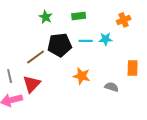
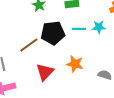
red triangle: (32, 84) -> (45, 72), moved

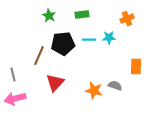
brown line: (29, 45) -> (39, 56), turned -30
orange star: (75, 64) -> (94, 91), moved

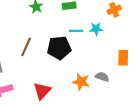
black pentagon: (63, 44) -> (59, 48), moved
red triangle: (55, 83) -> (42, 91), moved

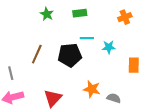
cyan star: (96, 29) -> (109, 47), moved
gray semicircle: (102, 77) -> (114, 98), moved

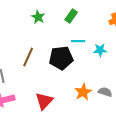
green rectangle: (80, 13) -> (71, 16), turned -48
orange star: (92, 89) -> (83, 92), turned 30
gray semicircle: (114, 98) -> (105, 92), moved

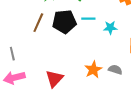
brown line: (28, 57) -> (38, 23), moved
black pentagon: (61, 58) -> (64, 22), moved

